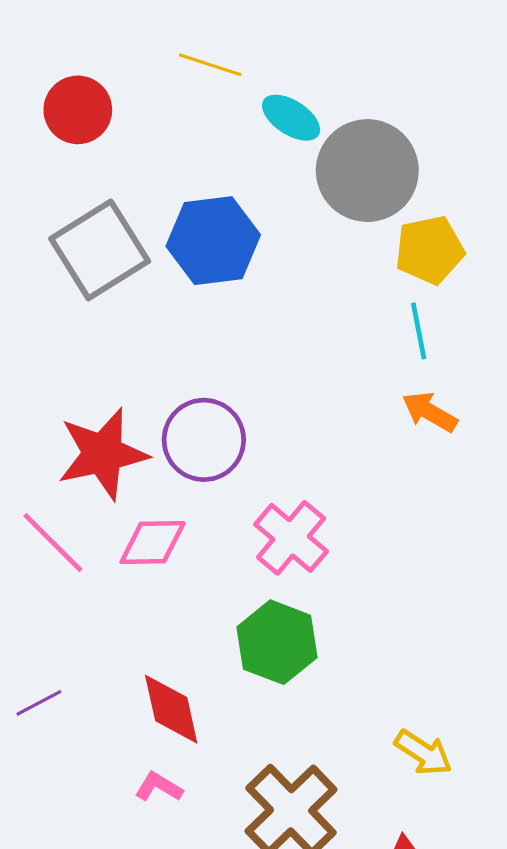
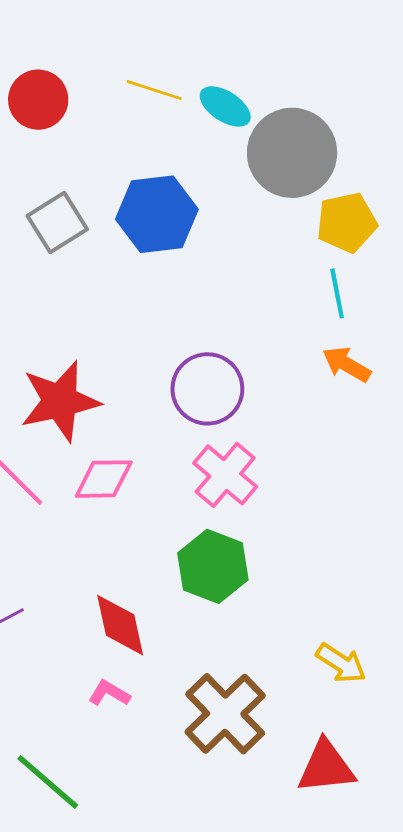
yellow line: (210, 65) -> (154, 90), moved
gray square: (100, 250) -> (57, 222), size x0.7
purple circle: (204, 440) -> (207, 389), moved

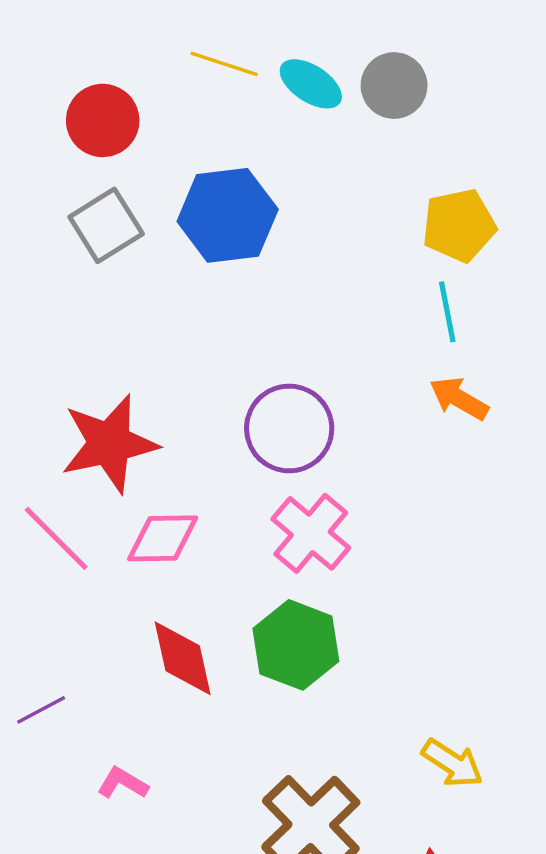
red circle: (38, 100) -> (103, 120), moved
gray circle: (292, 153) -> (394, 86), moved, size x0.6
red diamond: (120, 625) -> (183, 658), moved
pink L-shape: (109, 693) -> (123, 783), moved

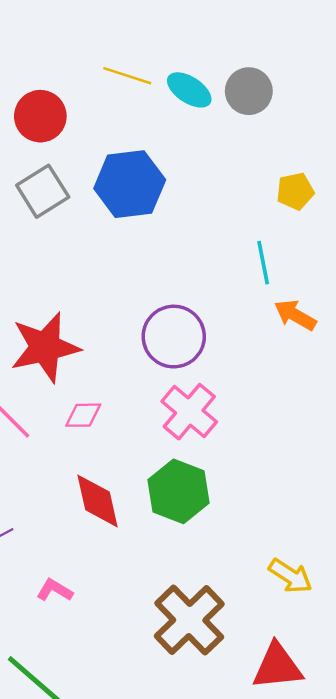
yellow pentagon: (459, 225) -> (295, 191), size x0.7
cyan line: (447, 312) -> (263, 263), moved
pink diamond: (163, 538) -> (83, 415), size x0.7

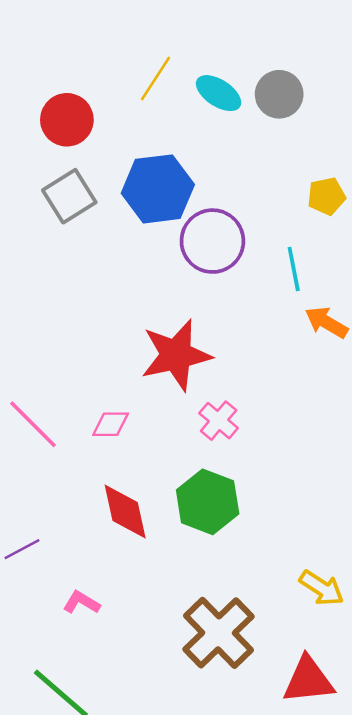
yellow line: (127, 76) -> (155, 79), turned -75
purple circle: (174, 337) -> (212, 241), moved
red star: (45, 347) -> (176, 355), moved
pink cross: (189, 412) -> (219, 421), size x0.7

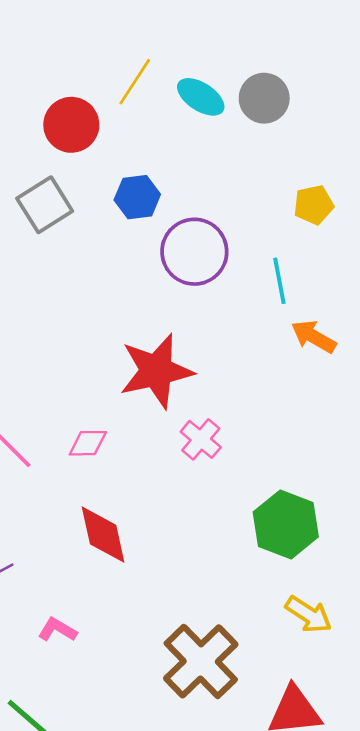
red circle: (67, 120) -> (71, 125), moved
blue hexagon: (158, 189) -> (137, 197), size x0.6
green hexagon: (208, 502) -> (286, 524), moved

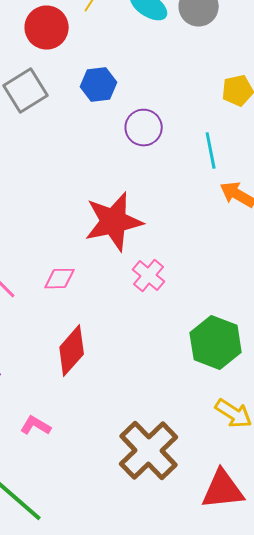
purple circle: (194, 252) -> (144, 128), size x0.7
red diamond: (103, 535) -> (72, 351), turned 54

